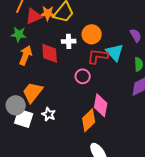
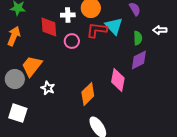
orange arrow: (26, 55) -> (14, 36), moved
pink circle: (83, 76) -> (72, 41), moved
pink diamond: (101, 105) -> (118, 80), moved
white square: (24, 118) -> (18, 113), moved

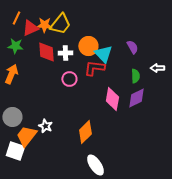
cyan triangle: (114, 26) -> (103, 54), moved
red diamond: (49, 27) -> (46, 52), moved
orange trapezoid: (32, 66) -> (26, 136), moved
pink diamond: (118, 80) -> (112, 99), moved

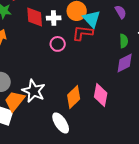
pink diamond: (112, 99) -> (101, 95), moved
white star: (45, 126) -> (34, 91), size x1.6
white ellipse: (95, 165) -> (61, 123), moved

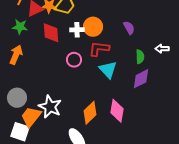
purple semicircle: (121, 12) -> (129, 28), moved
white cross: (54, 18) -> (77, 30), moved
cyan triangle: (92, 19) -> (108, 70), moved

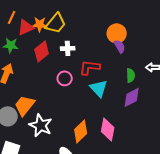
orange circle: (93, 27) -> (117, 33), moved
red diamond: (51, 33) -> (42, 51), turned 55
orange trapezoid: (31, 117) -> (25, 105), moved

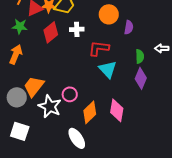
orange circle: (117, 33) -> (109, 14), moved
purple semicircle: (120, 46) -> (129, 27), turned 40
pink circle: (65, 78) -> (70, 94), moved
purple diamond: (132, 97) -> (141, 78), turned -40

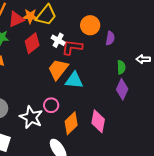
white cross: (77, 29) -> (58, 40), turned 32
red L-shape: (99, 48) -> (72, 47), moved
cyan triangle: (108, 69) -> (74, 80), moved, turned -42
orange trapezoid: (34, 86) -> (58, 69), moved

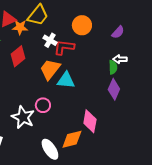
orange star: (30, 16) -> (20, 27), moved
purple semicircle: (110, 38) -> (118, 32), moved, turned 32
red diamond: (32, 43) -> (18, 56), moved
white arrow: (143, 59) -> (120, 59), moved
orange diamond: (71, 123) -> (72, 139), moved, turned 30

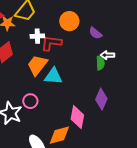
purple semicircle: (118, 32) -> (95, 33), moved, turned 88
white cross: (50, 40) -> (37, 36), turned -32
purple diamond: (114, 89) -> (101, 99), moved

